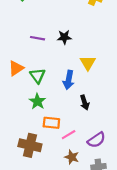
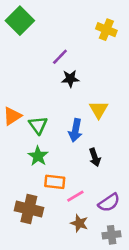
purple line: (37, 38) -> (60, 57), moved, turned -56

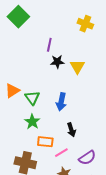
purple line: (60, 57) -> (49, 45), turned -32
yellow triangle: (99, 110) -> (77, 67), moved
black arrow: (95, 157) -> (71, 130), moved

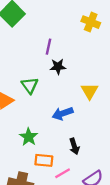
yellow triangle: (77, 67) -> (90, 91), moved
green triangle: (32, 98) -> (30, 85), moved
blue arrow: (61, 102) -> (63, 113), turned 60

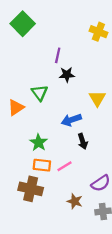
black arrow: (74, 146) -> (83, 141), moved
orange rectangle: (44, 160) -> (42, 165), moved
pink line: (63, 173) -> (65, 166), moved

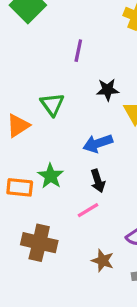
black star: (67, 75) -> (108, 90), moved
black arrow: (83, 141) -> (98, 181), moved
orange rectangle: (42, 165) -> (20, 187), moved

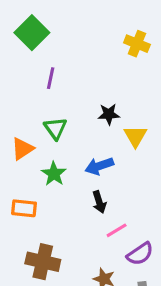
purple line: (78, 51) -> (51, 78), moved
green star: (51, 176) -> (54, 174), moved
pink line: (88, 210) -> (117, 230), moved

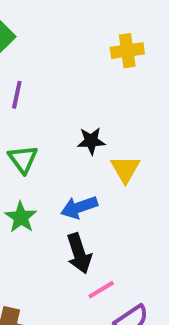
yellow cross: (137, 44) -> (127, 51), turned -30
black arrow: (99, 202) -> (79, 253), size x1.4

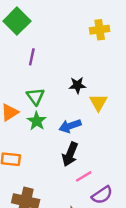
green star: (21, 217) -> (37, 121), moved
black arrow: (79, 253) -> (70, 154), turned 40

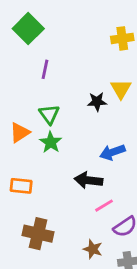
yellow triangle: (98, 102) -> (121, 89), moved
blue arrow: (70, 126) -> (112, 152), moved
black arrow: (70, 154) -> (89, 180), turned 75

